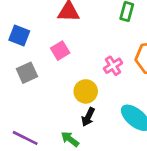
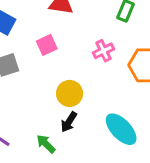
pink cross: (113, 66) -> (104, 51), moved

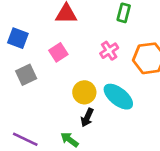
cyan ellipse: (121, 129) -> (118, 97), moved

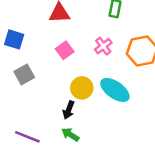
pink square: (58, 52) -> (65, 50), moved
black arrow: (87, 118) -> (69, 110), moved

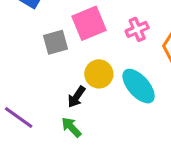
pink square: (65, 50) -> (89, 23), size x1.5
gray square: (24, 74) -> (56, 42), moved

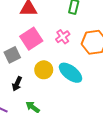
black arrow: (76, 97) -> (17, 84), moved

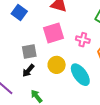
pink cross: (63, 37) -> (83, 40), turned 32
gray square: (12, 55) -> (29, 52), moved

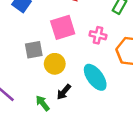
yellow circle: (57, 65) -> (55, 64), moved
black arrow: (28, 71) -> (64, 92), moved

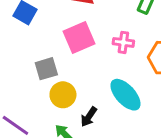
yellow circle: (55, 64) -> (63, 95), moved

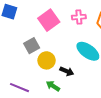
black arrow: (89, 117) -> (67, 71), turned -88

